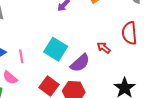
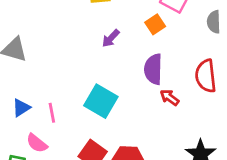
purple semicircle: (80, 63) -> (153, 69), moved, turned 135

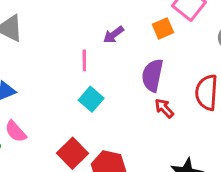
cyan square: (101, 101) -> (91, 99), size x0.7
pink line: (52, 113) -> (84, 60), moved

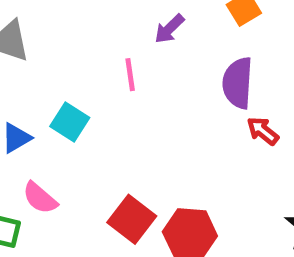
cyan square: (91, 99) -> (70, 122), moved

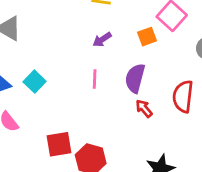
pink line: (130, 75) -> (95, 79), moved
red square: (132, 219) -> (59, 144), turned 32

